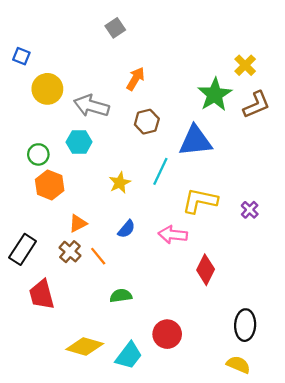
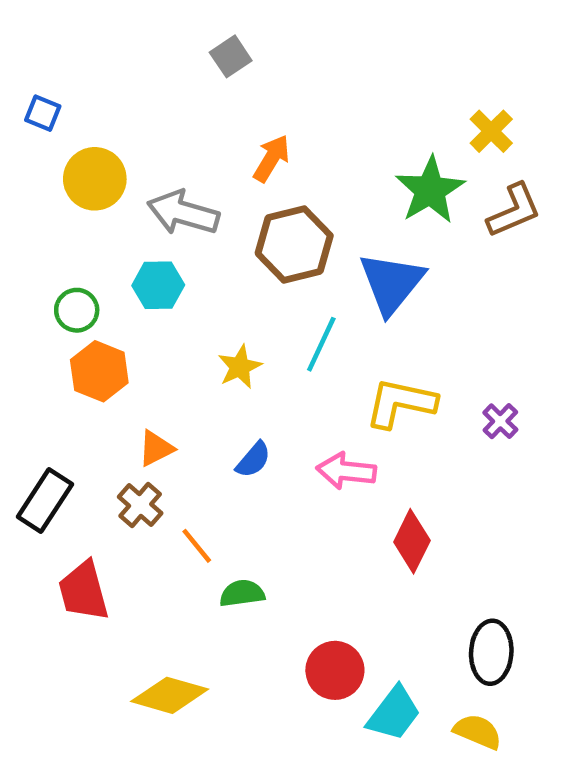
brown hexagon: (147, 122) -> (294, 244), size x1.5
blue triangle: (195, 141) -> (392, 283), turned -45
orange line: (98, 256) -> (197, 546), moved
cyan trapezoid: (129, 356) -> (394, 713), moved

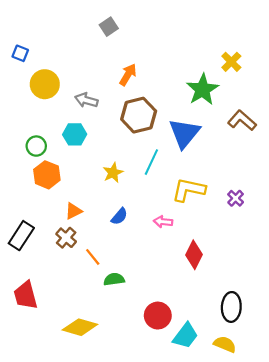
brown L-shape: (514, 210) -> (242, 120), moved, turned -116
gray arrow: (183, 213) -> (86, 100), size x0.7
pink arrow: (346, 471) -> (163, 222), size x0.7
red trapezoid: (83, 591) -> (26, 295), moved

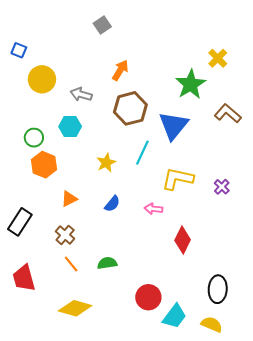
brown cross: (66, 238) -> (65, 235), moved
orange line: (93, 257) -> (71, 264), moved

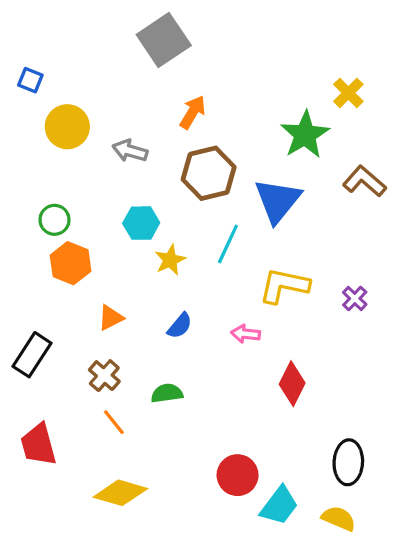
gray square: (102, 25) -> (164, 40), size x1.8
cyan hexagon: (70, 127) -> (141, 223), moved
green semicircle: (107, 263) -> (167, 393), moved

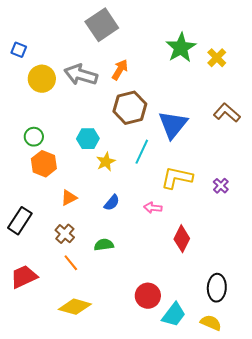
green star: (305, 135) -> (181, 48), moved
gray arrow: (130, 151) -> (81, 75), moved, size x1.5
red trapezoid: (38, 445) -> (24, 277), turned 80

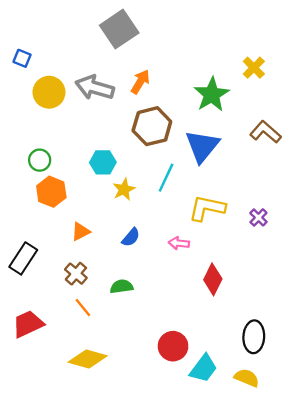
green star: (181, 48) -> (212, 95), moved

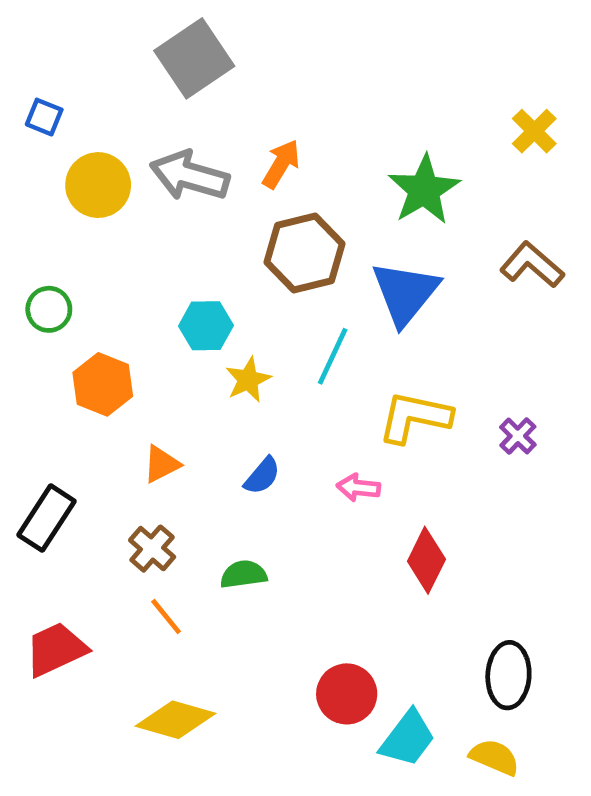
gray square: (119, 29) -> (194, 58), moved
yellow cross: (254, 68) -> (534, 131), moved
green circle: (40, 160) -> (49, 309), moved

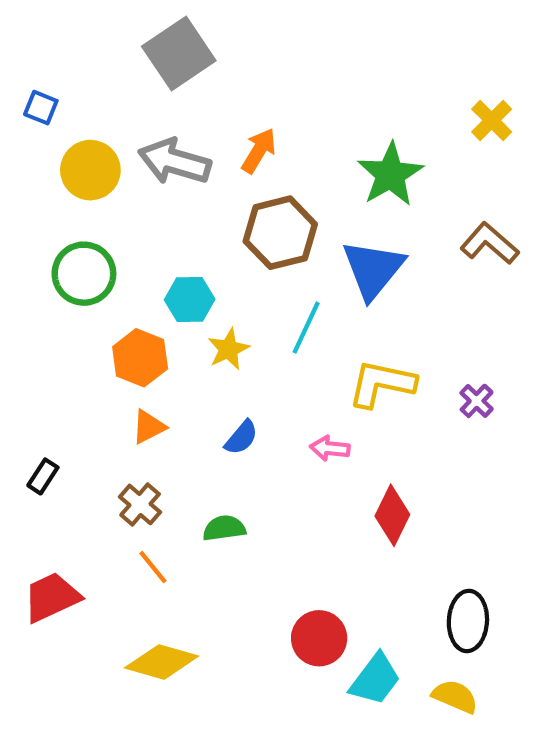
green circle: (49, 309) -> (84, 274), moved, size x1.5
orange hexagon: (103, 384) -> (140, 358), moved
black rectangle: (46, 518) -> (43, 476), size x0.6

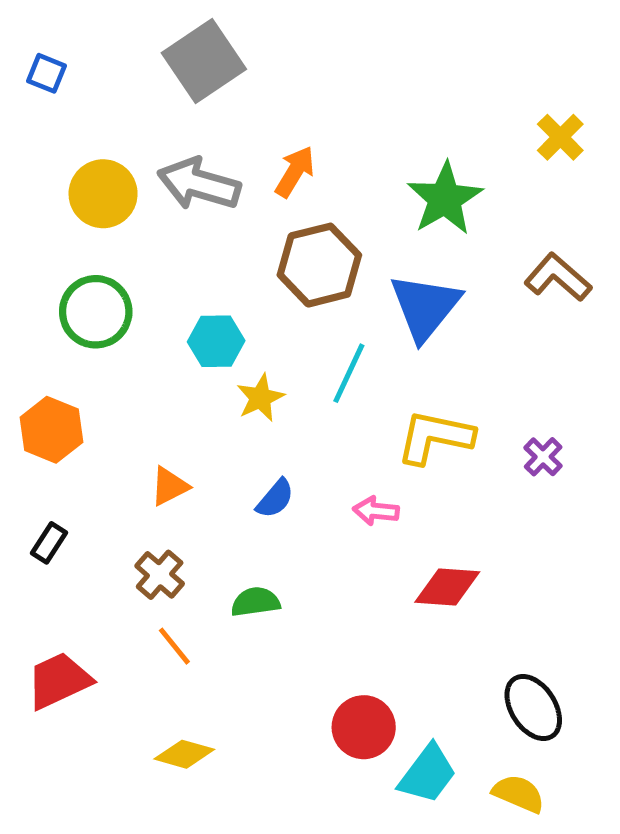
blue square: (41, 108) -> (47, 73), moved
orange hexagon: (140, 358) -> (51, 430), moved
red diamond: (392, 515) -> (447, 587), turned 68
black ellipse: (468, 621) -> (533, 708), turned -36
yellow diamond: (162, 662) -> (184, 754), size x0.7

